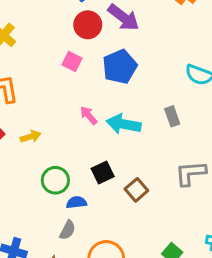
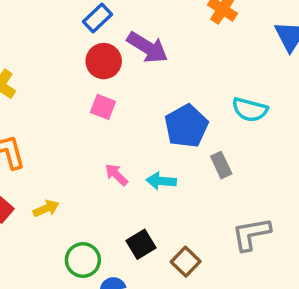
pink square: (72, 61) -> (103, 107), moved
blue pentagon: (120, 67) -> (186, 126), moved
cyan arrow: (124, 124) -> (161, 181), size x0.7

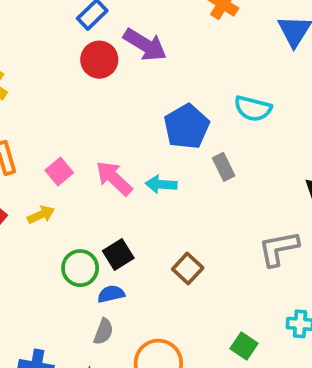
pink square: (103, 107) -> (59, 171), moved, turned 30
pink arrow: (116, 175) -> (114, 178), size x1.5
gray L-shape: (251, 234) -> (279, 248), moved
black square: (141, 244) -> (118, 254), moved

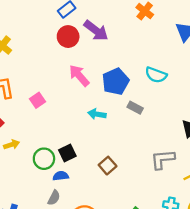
gray rectangle: (224, 167) -> (135, 108), turned -42
pink arrow: (114, 178) -> (79, 75), moved
yellow arrow: (41, 215) -> (12, 145), moved

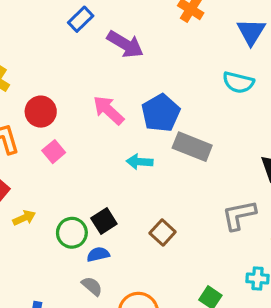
red circle: (68, 37) -> (41, 112), moved
cyan semicircle: (156, 75) -> (238, 82), moved
gray rectangle: (135, 108) -> (192, 147), size x1.6
gray semicircle: (54, 198) -> (92, 286), turned -70

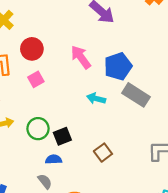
green circle: (72, 233) -> (38, 129), moved

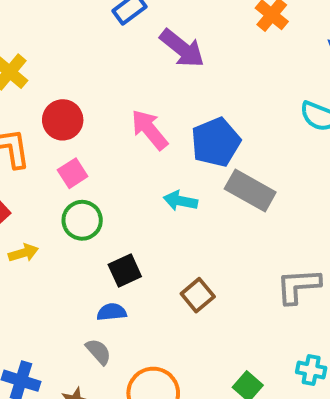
green circle: (38, 129) -> (82, 220), moved

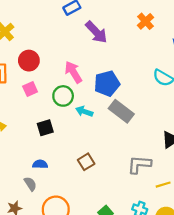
green circle: (82, 220) -> (63, 96), moved
black square: (125, 270) -> (45, 128), moved

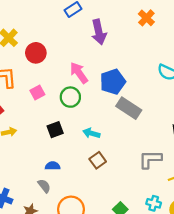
purple arrow: (96, 32) -> (99, 32), turned 35
red circle: (29, 61) -> (36, 53), moved
cyan arrow: (84, 111) -> (91, 133), moved

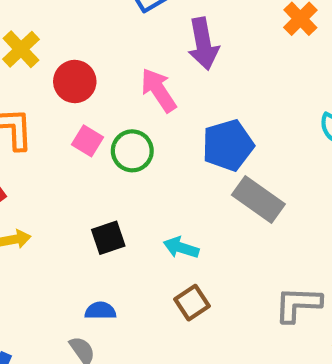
pink arrow: (79, 73) -> (159, 90), moved
pink square: (37, 93) -> (88, 141), moved, turned -32
green circle: (70, 97) -> (132, 151), moved

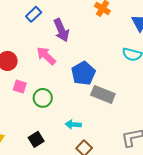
green circle: (132, 151) -> (43, 98), moved
black square: (108, 238) -> (36, 139), moved

